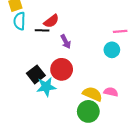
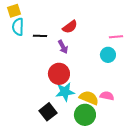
red semicircle: (51, 21) -> (70, 27), moved
black square: (36, 74) -> (48, 112), moved
cyan star: (46, 87) -> (65, 92), moved

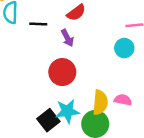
cyan star: (65, 92) -> (67, 111), moved
yellow semicircle: (89, 98) -> (100, 102), turned 72

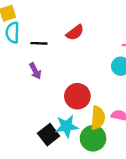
purple arrow: (67, 38) -> (35, 71), moved
red circle: (62, 72) -> (77, 96), moved

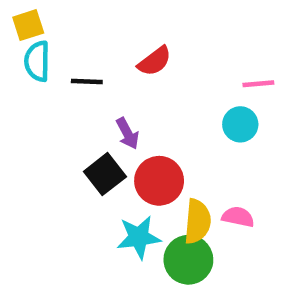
purple arrow: (35, 71) -> (127, 133), moved
black square: (49, 135) -> (105, 174), moved

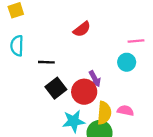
cyan semicircle: (37, 61) -> (17, 46), moved
black line: (87, 81) -> (46, 62), moved
purple arrow: (127, 133) -> (95, 79), moved

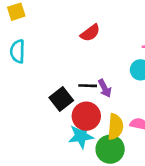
black line: (46, 62) -> (88, 86), moved
red circle: (84, 92) -> (86, 116), moved

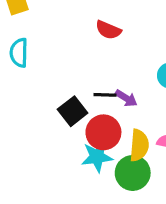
red semicircle: (90, 33) -> (108, 30), turned 60
purple arrow: (105, 88) -> (126, 98), turned -30

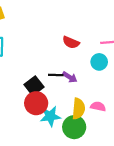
red semicircle: (108, 30) -> (71, 42), moved
red circle: (103, 132) -> (36, 103), moved

